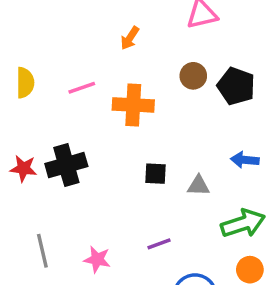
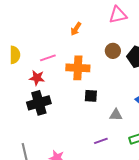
red star: (23, 168) -> (37, 78), moved
black square: (156, 174) -> (91, 96), moved
purple line: (159, 244) -> (101, 141), moved

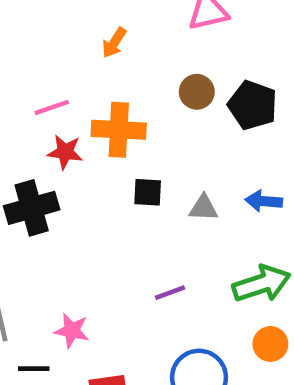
red star: (37, 78) -> (65, 152), moved
gray triangle: (116, 115) -> (203, 208), moved

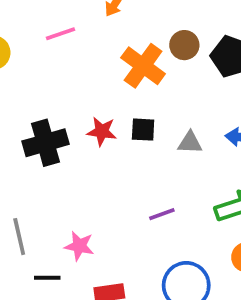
pink line: (52, 107) -> (60, 34), moved
orange cross: (119, 130) -> (143, 66), moved, turned 33
red star: (65, 152) -> (102, 131), moved

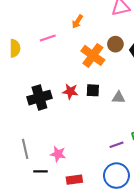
purple line: (162, 214) -> (116, 145), moved

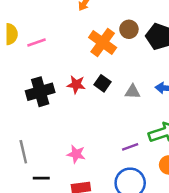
pink line: (48, 38) -> (37, 42), moved
black square: (93, 90) -> (103, 83), turned 32
pink star: (58, 154) -> (76, 154), moved

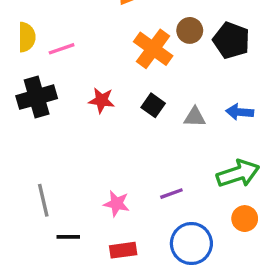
red star: (76, 85) -> (102, 100), moved
black cross: (40, 92) -> (37, 97), moved
purple line: (130, 147) -> (171, 194), moved

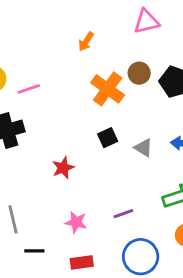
red star: (102, 100) -> (63, 168), moved, turned -30
black square: (153, 105) -> (108, 138), turned 30
gray triangle: (195, 117) -> (143, 148), turned 30

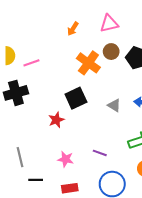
pink triangle: (146, 22) -> (109, 24), moved
black square: (108, 138) -> (76, 98), moved, size x1.5
purple line: (123, 214) -> (100, 153), turned 40

